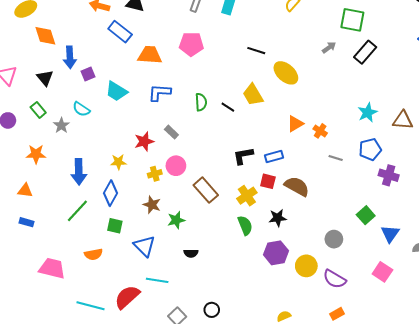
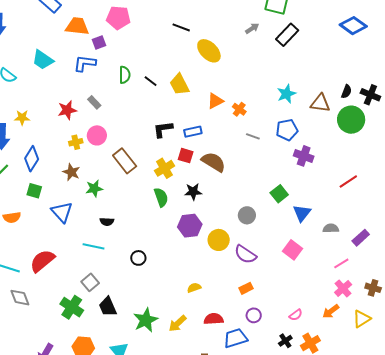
purple square: (88, 74) -> (99, 42), moved
yellow trapezoid: (253, 95) -> (179, 84), moved
yellow star: (118, 162) -> (22, 118), moved
cyan line: (157, 280) -> (94, 246), moved
black circle: (212, 310) -> (138, 258), moved

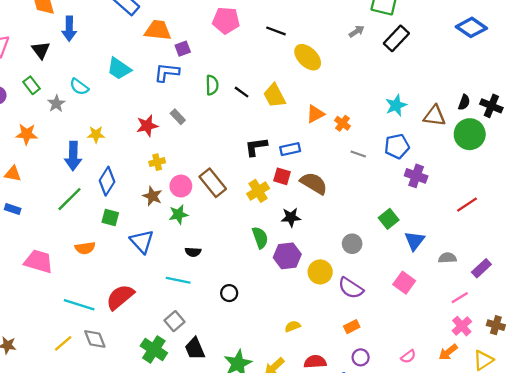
pink pentagon: (118, 18) -> (226, 20), moved
pink circle: (97, 135) -> (181, 186), moved
green semicircle: (161, 197) -> (260, 238), moved

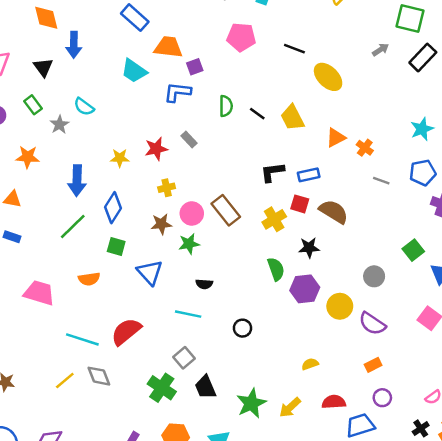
cyan trapezoid: (119, 69) -> (134, 71), moved
yellow star: (96, 134) -> (120, 158), moved
brown star: (152, 196) -> (161, 224), turned -30

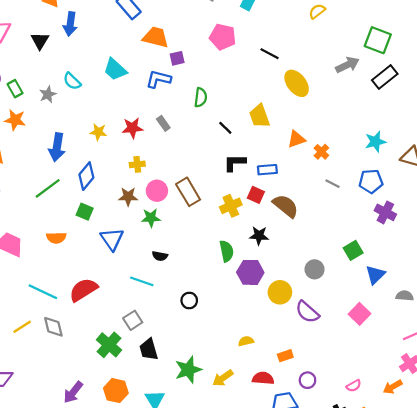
gray arrow: (381, 50) -> (347, 65), size x1.5
cyan trapezoid: (134, 71) -> (115, 69), moved
green rectangle: (33, 105) -> (15, 89), moved
black line: (257, 114) -> (225, 128), moved
orange rectangle: (373, 365) -> (285, 356), moved

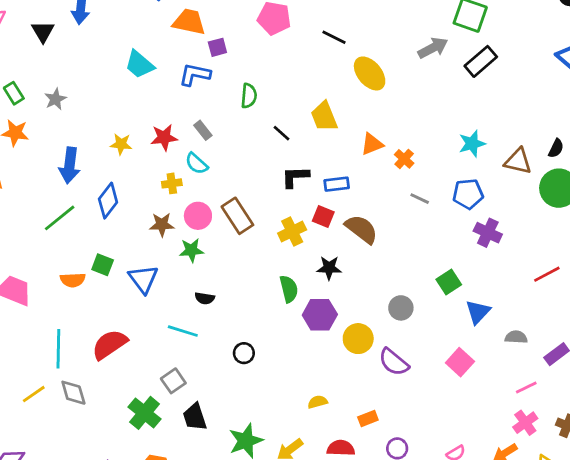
cyan semicircle: (72, 81) -> (197, 163), moved
green square: (85, 212) -> (103, 265), moved
cyan line: (43, 292) -> (58, 349), turned 68

